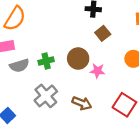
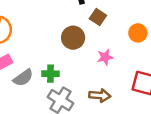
brown circle: (78, 59) -> (73, 38), moved
green cross: (46, 61) -> (50, 74), moved, turned 32

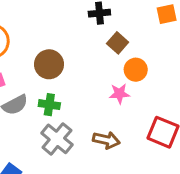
orange circle: (138, 33) -> (136, 70), moved
brown circle: (73, 38) -> (49, 64), moved

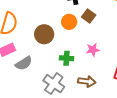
orange circle: (136, 70) -> (69, 22), moved
green cross: (49, 105) -> (66, 58), moved

